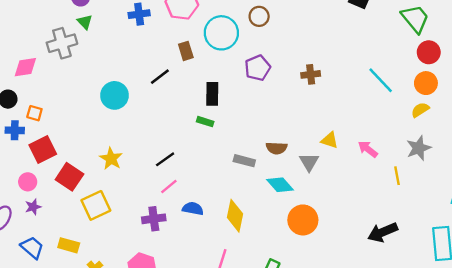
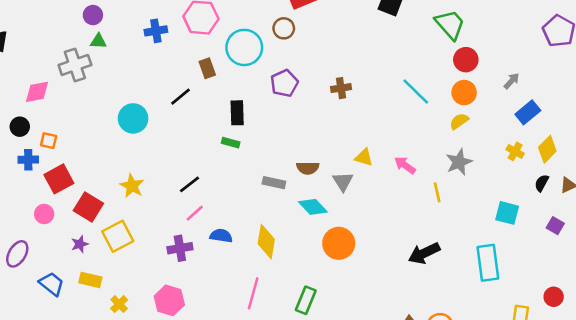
green triangle: (85, 22) -> (98, 41), turned -42
purple star: (33, 207) -> (80, 244), moved

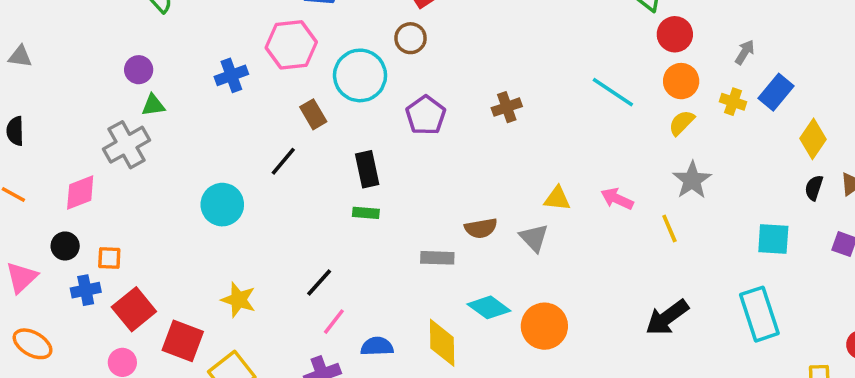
yellow cross: (515, 151) -> (733, 102), moved
cyan diamond: (313, 207) -> (489, 307), moved

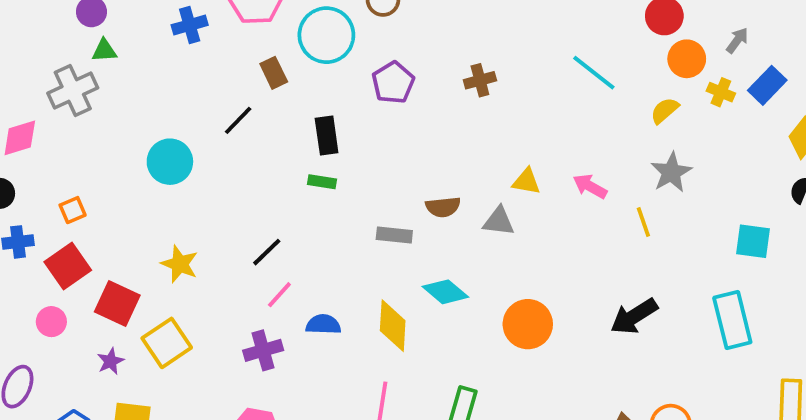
orange circle: (681, 81) -> (687, 59), moved
gray triangle: (534, 238) -> (499, 221), turned -44
orange square: (109, 258) -> (73, 210), moved, turned -30
orange circle: (544, 326) -> (528, 324), moved

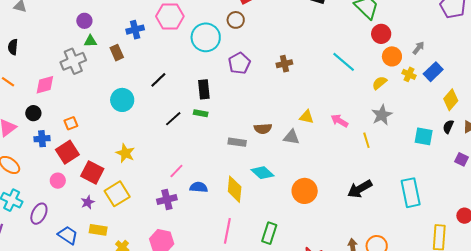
brown rectangle: (274, 73) -> (117, 53), moved
cyan square: (753, 241) -> (424, 136), moved
black line: (267, 252) -> (173, 119), moved

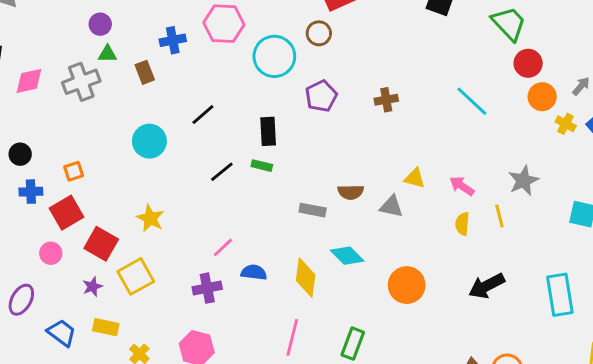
yellow semicircle: (380, 83) -> (462, 224), moved, turned -49
pink diamond: (45, 85) -> (29, 81), moved

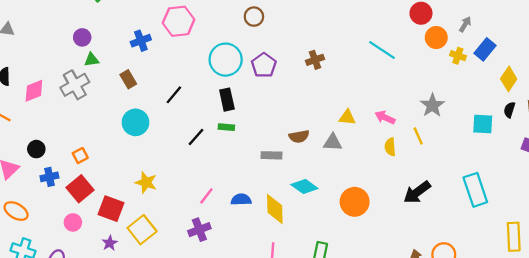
cyan circle: (274, 56) -> (226, 60), moved
brown rectangle: (145, 72) -> (128, 79), moved
blue semicircle: (254, 272) -> (241, 200), moved

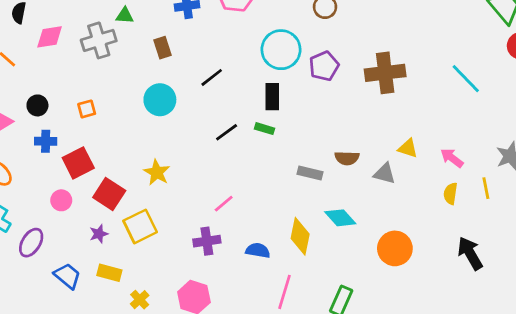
brown cross: (315, 60) -> (385, 73), size x1.8
orange square: (80, 156) -> (87, 109), moved
black arrow: (417, 192) -> (470, 253), turned 84
blue semicircle: (241, 200) -> (258, 250), moved

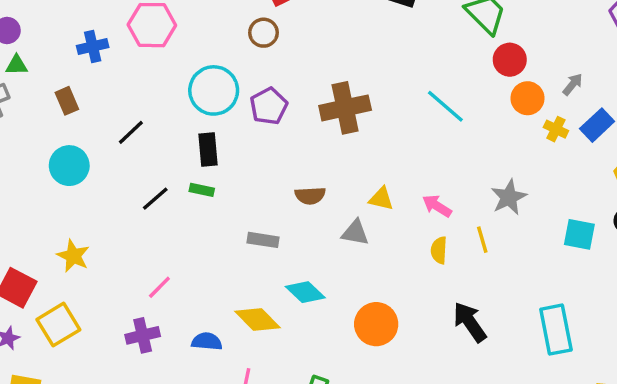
brown semicircle: (347, 158) -> (310, 196), moved
yellow diamond: (300, 236) -> (258, 319), turned -51

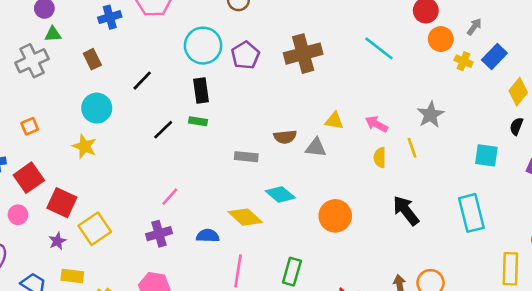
brown semicircle: (310, 196) -> (285, 137), moved
cyan square: (579, 234) -> (486, 155), moved
yellow star: (73, 256) -> (85, 146), moved

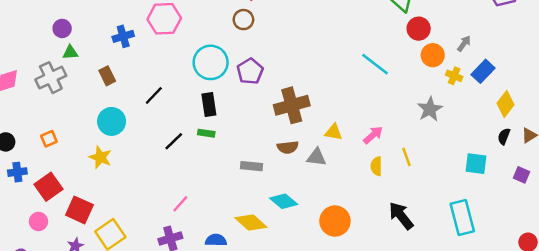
brown cross: (303, 54) -> (292, 105), moved
gray star: (431, 115) -> (430, 109), moved
pink arrow: (376, 124) -> (373, 135), turned 110

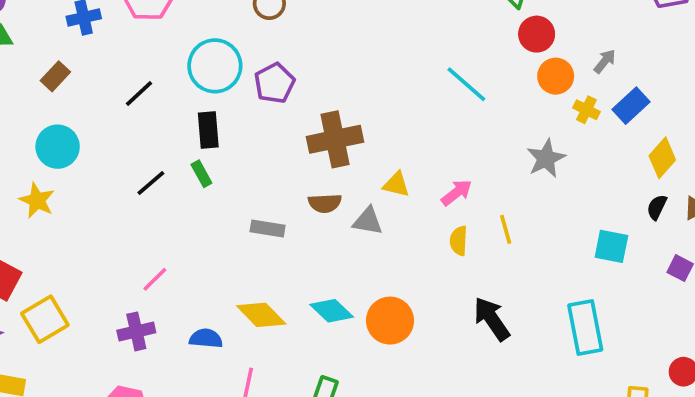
brown rectangle: (107, 76) -> (55, 76), turned 66
black line: (154, 95) -> (139, 94), moved
green rectangle: (206, 133) -> (201, 174), turned 49
cyan diamond: (284, 201) -> (332, 311), moved

